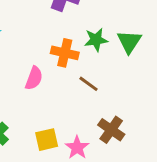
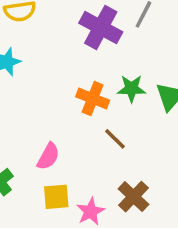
pink semicircle: (34, 78) -> (48, 156), moved

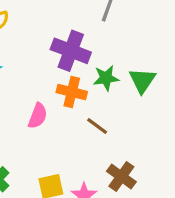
purple cross: (101, 28) -> (71, 51), moved
pink semicircle: (48, 156) -> (38, 116), moved

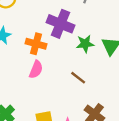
orange cross: (72, 92) -> (36, 44), moved

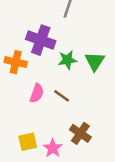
pink semicircle: (36, 69) -> (37, 93), moved

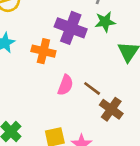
green star: (67, 60) -> (105, 22), moved
brown cross: (80, 133) -> (111, 109), moved

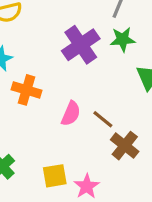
purple cross: (71, 28) -> (81, 45), turned 32
orange cross: (43, 51) -> (26, 90), moved

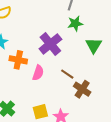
purple cross: (81, 45) -> (50, 44), moved
pink semicircle: (71, 114) -> (38, 73), moved

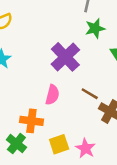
orange cross: (18, 60) -> (31, 121), moved

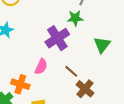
green star: (95, 28) -> (75, 18), moved

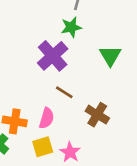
pink semicircle: (41, 67) -> (47, 118), moved
brown line: (71, 71) -> (64, 92), moved

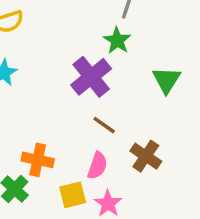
green star: (71, 27) -> (117, 41), turned -30
pink semicircle: (47, 118) -> (97, 166), moved

